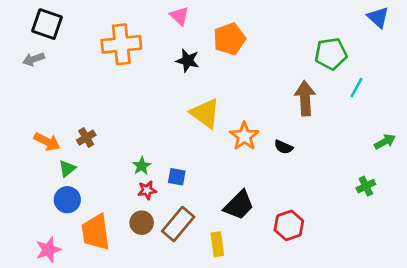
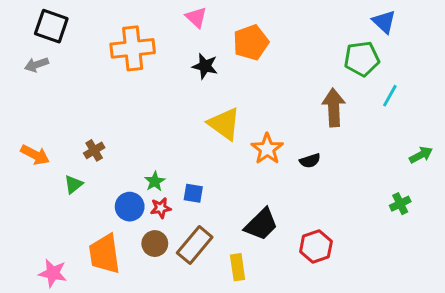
blue triangle: (378, 17) -> (384, 22), moved
orange arrow: (47, 142) -> (35, 155), moved
black semicircle: (283, 147) -> (310, 161), turned -42
blue circle: (67, 200) -> (130, 207), moved
pink star: (48, 250) -> (53, 273), turned 30

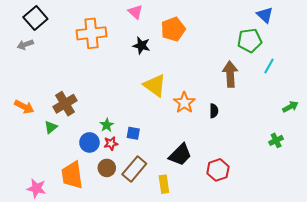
black square: (51, 26) -> (35, 18), turned 30
brown cross: (94, 150) -> (65, 104), size x1.6
black semicircle: (310, 161) -> (214, 111), turned -72

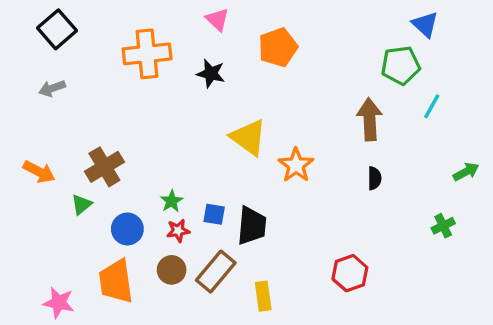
gray arrow: (25, 45) -> (52, 88), moved
black star: (141, 46) -> (211, 74), moved
black semicircle: (214, 111) -> (374, 178), moved
blue circle: (89, 142) -> (127, 229), moved
black trapezoid: (180, 155) -> (252, 226), moved, turned -40

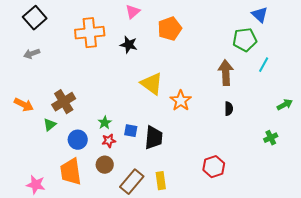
pink triangle: (217, 20) -> (133, 12), turned 35
brown rectangle: (216, 272) -> (132, 182), moved

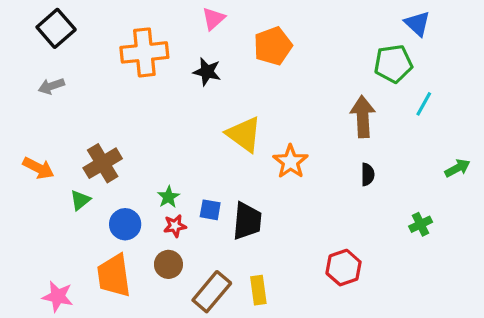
green cross: (271, 138) -> (421, 224), moved

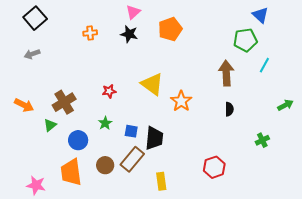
orange cross: (144, 52) -> (90, 33), size x0.5
black star: (207, 72) -> (129, 34), moved
red star: (175, 226) -> (109, 91), moved
brown rectangle: (212, 292) -> (132, 159), moved

